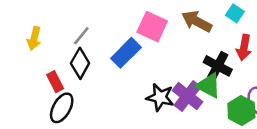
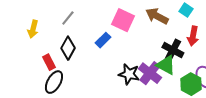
gray line: (81, 36) -> (68, 18), moved
blue rectangle: (126, 53) -> (103, 40), size x0.7

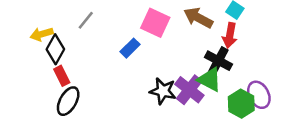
yellow arrow: (33, 29) -> (42, 34), turned 60
red arrow: (193, 36) -> (230, 35), moved
black diamond: (68, 48) -> (55, 49), moved

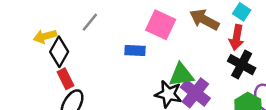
blue rectangle: (130, 48) -> (135, 50), turned 48
black cross: (218, 61) -> (242, 65), moved
green triangle: (210, 80) -> (181, 75), moved, turned -36

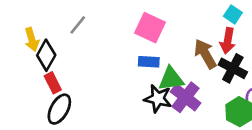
brown arrow: (204, 20) -> (205, 54), moved, turned 32
yellow arrow: (45, 36) -> (32, 39), turned -90
blue rectangle: (135, 50) -> (149, 62), moved

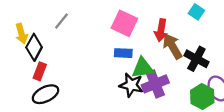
red arrow: (228, 41) -> (161, 30), moved
red rectangle: (53, 83) -> (40, 71), turned 48
purple cross: (186, 97) -> (155, 84), turned 30
black ellipse: (59, 109) -> (45, 94), turned 35

